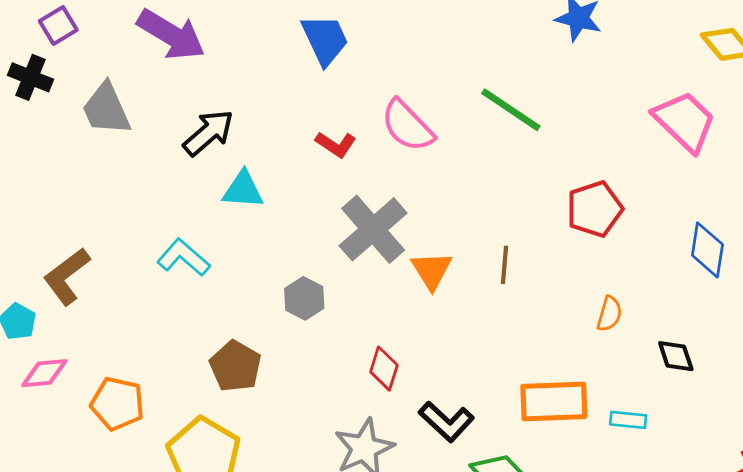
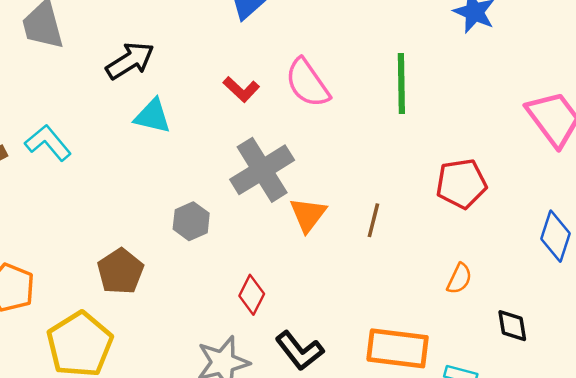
green line: (511, 110) -> (401, 84), turned 46
cyan L-shape: (183, 258) -> (48, 143), moved

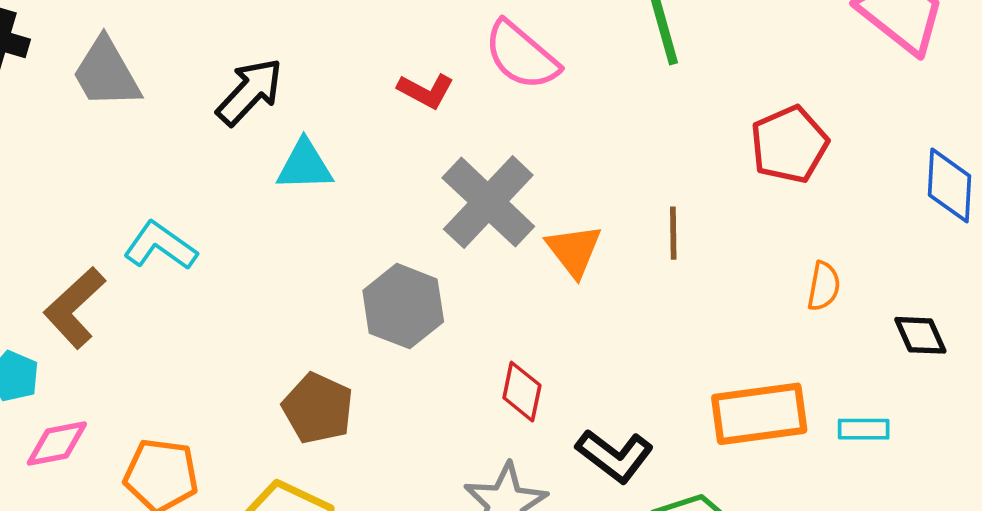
gray hexagon: (191, 221) -> (403, 306), size x1.4

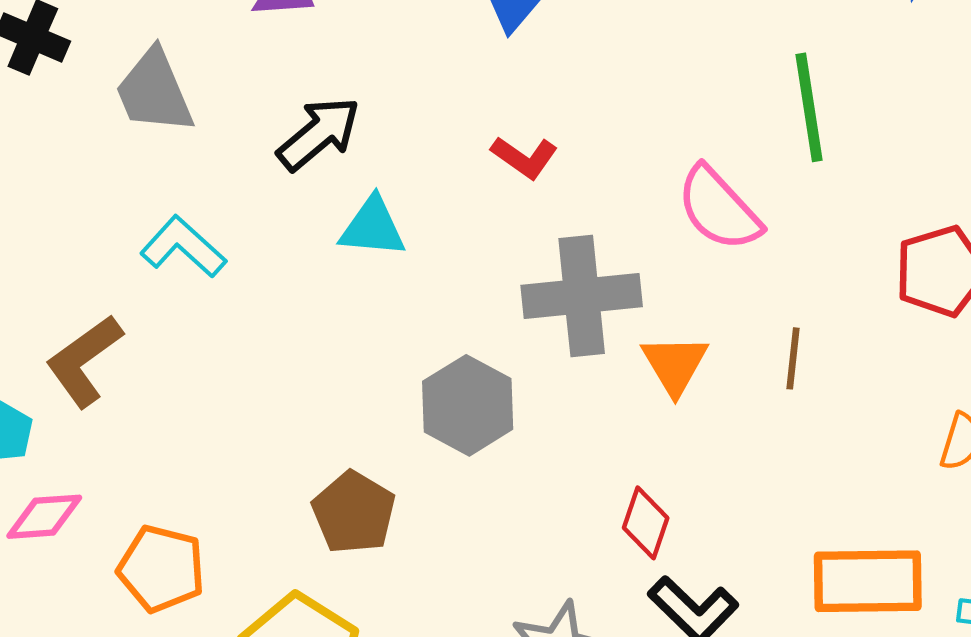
pink semicircle: (521, 56) -> (719, 209), moved
gray cross: (488, 202) -> (582, 296), turned 34
cyan L-shape: (160, 246) -> (183, 247), moved
red diamond: (522, 392) -> (646, 523), moved

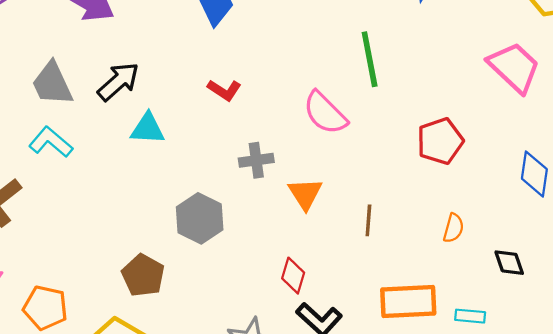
gray trapezoid: (154, 92) -> (52, 84), moved
gray cross: (582, 296) -> (256, 160), size x0.6
brown line: (793, 358) -> (368, 220), moved

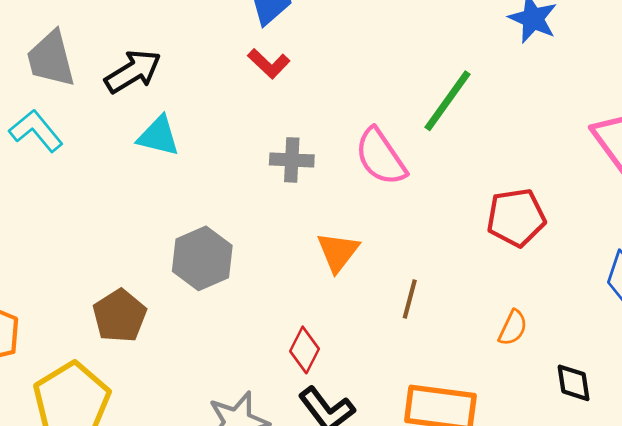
green line: (370, 59) -> (448, 101), turned 36
red L-shape: (224, 90) -> (269, 64), moved
gray cross: (256, 160) -> (292, 160), moved

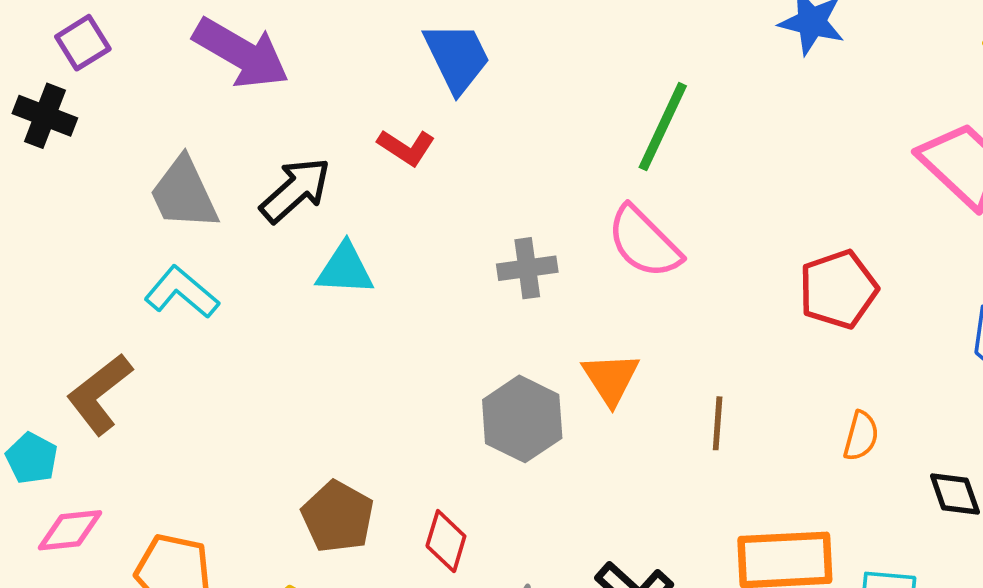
red L-shape: (269, 64) -> (406, 147), moved
green line: (448, 101) -> (663, 127), moved
gray hexagon: (202, 258) -> (522, 419), moved
red diamond: (304, 350) -> (446, 541), moved

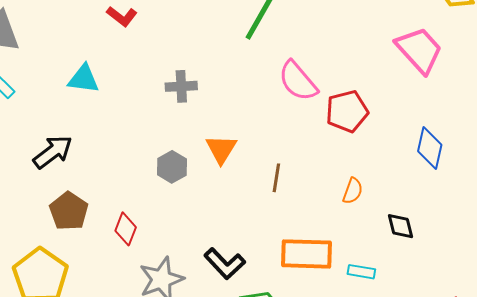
black arrow: (295, 190) -> (53, 152), moved
pink semicircle: (644, 242) -> (298, 81), moved
gray hexagon: (522, 419) -> (172, 167), size x0.7

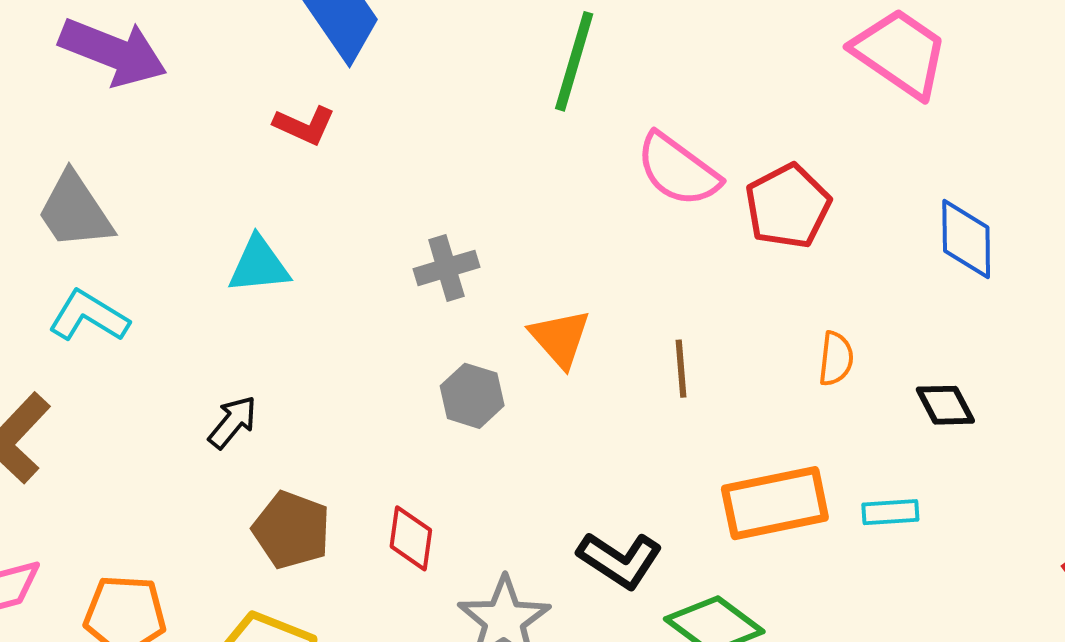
gray cross: (181, 86) -> (446, 268), moved
black arrow: (53, 152) -> (233, 422), size x0.7

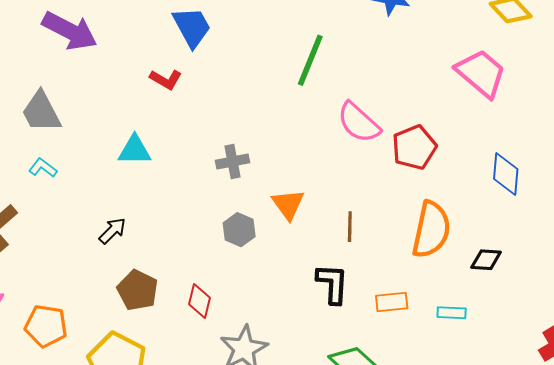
cyan L-shape: (89, 316) -> (43, 168), size x0.7
orange semicircle: (836, 359) -> (431, 230), size x2.0
black diamond: (945, 405) -> (486, 260), turned -64
orange rectangle: (775, 503) -> (392, 302), size x0.6
black L-shape: (620, 560) -> (332, 284), moved, turned -126

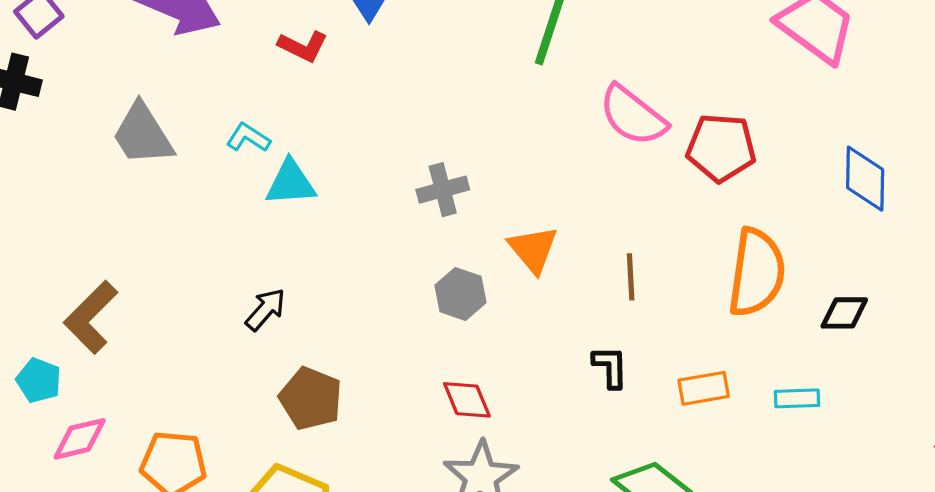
red L-shape: (166, 79) -> (303, 46), moved
red pentagon: (414, 147) -> (721, 148), turned 30
cyan L-shape: (43, 168) -> (248, 138), moved
black L-shape: (332, 284) -> (610, 367), size x0.7
red diamond: (200, 301) -> (467, 400), moved, turned -32

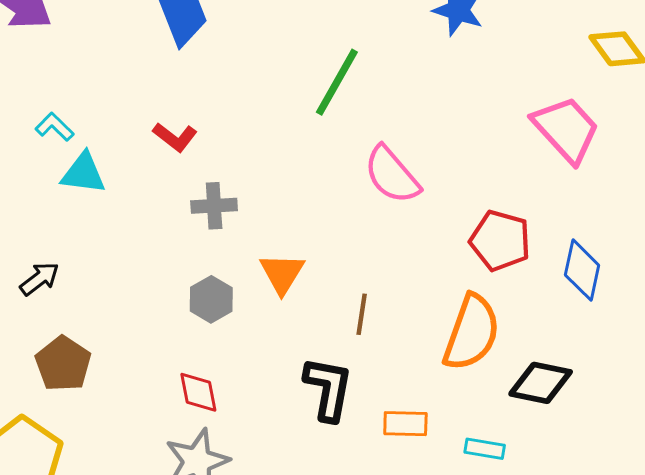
red L-shape: (303, 46) -> (175, 137), moved
red pentagon: (721, 148) -> (500, 241), moved
black diamond: (844, 313) -> (541, 383), size x1.4
black L-shape: (610, 367) -> (328, 389), size x1.6

